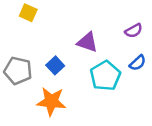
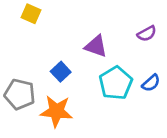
blue semicircle: (138, 63) -> (151, 83), moved
gray pentagon: (18, 71) -> (20, 94), moved

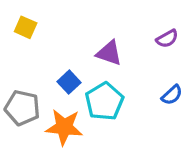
yellow square: (31, 14) -> (26, 27), moved
cyan pentagon: (116, 83) -> (104, 101), moved

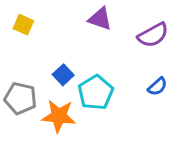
purple semicircle: (167, 39) -> (153, 35), size x1.5
purple triangle: (109, 53) -> (100, 19), moved

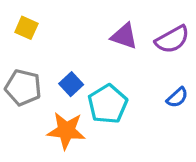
purple triangle: (100, 19) -> (124, 36), moved
gray pentagon: (20, 98) -> (23, 87), moved

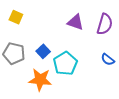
purple semicircle: (172, 39) -> (105, 24), turned -45
blue semicircle: (177, 97) -> (108, 59), turned 80

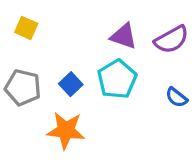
purple semicircle: (105, 24) -> (172, 40), turned 45
cyan pentagon: (65, 64) -> (117, 79), moved

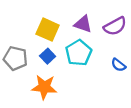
yellow square: (26, 28) -> (48, 30), moved, size x1.5

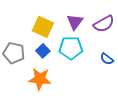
purple triangle: (83, 24) -> (75, 22), turned 48
cyan pentagon: (79, 53) -> (71, 48), turned 30

